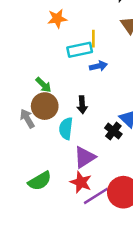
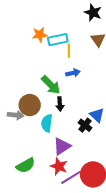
cyan rectangle: (80, 50) -> (58, 40), moved
green arrow: (43, 85) -> (51, 85), moved, size x1.5
gray arrow: (27, 119) -> (16, 115), turned 126

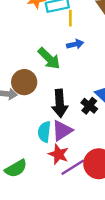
black arrow: (60, 104) -> (60, 103), moved, size x1.6
cyan semicircle: (47, 123) -> (44, 132), moved
green semicircle: (26, 165) -> (16, 168), moved

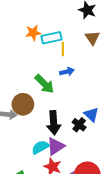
cyan semicircle: (44, 132) -> (40, 147), turned 54

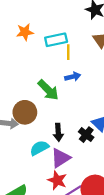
orange star: (33, 33) -> (25, 32), moved
black arrow: (54, 123) -> (58, 132), size x0.7
cyan semicircle: (40, 147) -> (39, 148), moved

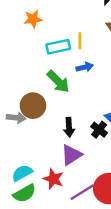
cyan rectangle: (56, 40) -> (58, 47), moved
cyan semicircle: (39, 148) -> (22, 173), moved
red star: (57, 180) -> (53, 179), moved

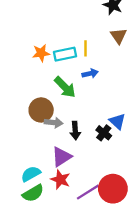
orange star: (33, 19) -> (41, 53), moved
gray arrow: (16, 118) -> (54, 123), moved
purple triangle: (71, 155) -> (62, 157), moved

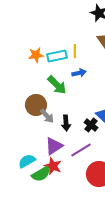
gray arrow: (54, 123) -> (47, 116), turned 42
purple line: (88, 192) -> (81, 150), moved
green semicircle: (33, 193) -> (41, 174), moved

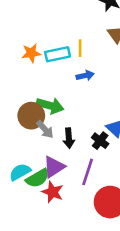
green arrow: (57, 85) -> (50, 106), moved, turned -30
purple line: (81, 150) -> (88, 172), turned -40
cyan semicircle: (27, 161) -> (20, 172), moved
green semicircle: (41, 174) -> (38, 178), moved

